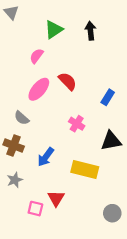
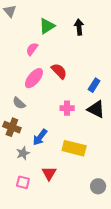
pink cross: (77, 124) -> (67, 108), turned -32
black triangle: (111, 141) -> (96, 109), moved, turned 36
gray star: (15, 180) -> (23, 153), moved
pink square: (35, 209) -> (23, 182), moved

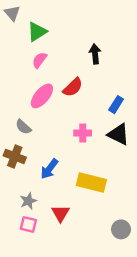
green triangle: (47, 26) -> (37, 32), moved
black arrow: (79, 27) -> (95, 54), moved
red semicircle: (59, 71) -> (73, 87), turned 90
gray star: (23, 153) -> (28, 201), moved

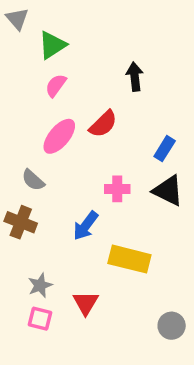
blue arrow: (49, 169) -> (86, 226), moved

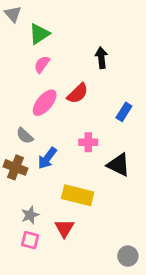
black triangle: (168, 191) -> (119, 165), moved
blue arrow: (86, 226) -> (47, 158), moved
yellow rectangle: (129, 259) -> (78, 195), moved
gray circle: (172, 326) -> (128, 256), moved

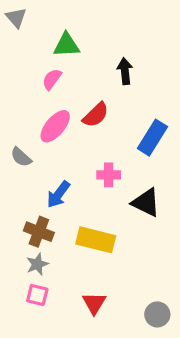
green triangle: (39, 34) -> (66, 45), moved, turned 30
blue rectangle: (124, 112) -> (152, 138), size x1.5
gray semicircle: (25, 136) -> (21, 157), moved
brown cross: (15, 167) -> (39, 232), moved
red triangle: (64, 228) -> (94, 303), moved

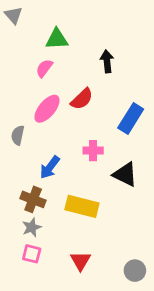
gray semicircle: (21, 157) -> (18, 135), turned 60

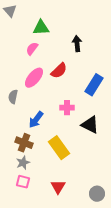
yellow rectangle: (82, 206) -> (59, 148), turned 40

